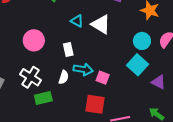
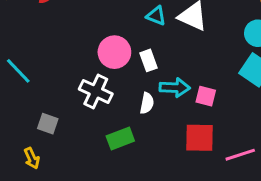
pink circle: (34, 40) -> (114, 52), moved
white cross: (31, 77) -> (96, 91), moved

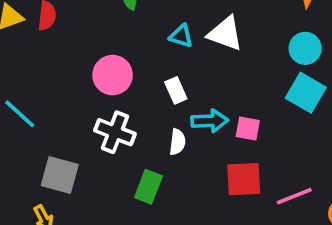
pink circle: (114, 52) -> (113, 75), moved
gray square: (48, 124) -> (60, 175), size x1.5
green rectangle: (120, 139) -> (148, 187), turned -44

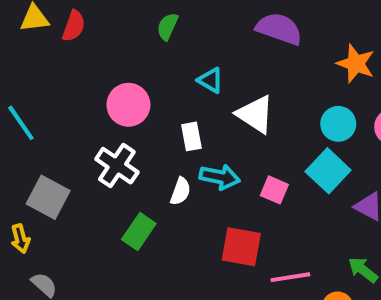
white triangle: (225, 33) -> (255, 114), moved
pink square: (248, 129) -> (274, 190), moved

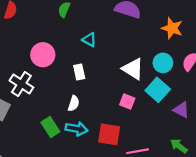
white triangle: (255, 114) -> (133, 69), moved
white cross: (117, 166) -> (21, 84), moved
cyan arrow: (220, 177) -> (76, 129), moved
green rectangle: (139, 231) -> (50, 127), turned -66

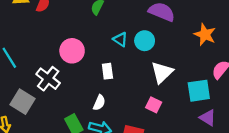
cyan circle: (163, 63) -> (145, 41), moved
white triangle: (133, 69) -> (162, 72), turned 40
cyan square: (158, 90) -> (199, 91), moved, turned 35

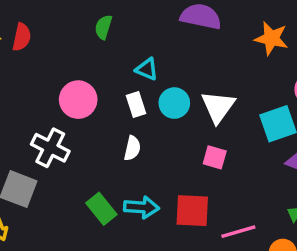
cyan circle: (145, 41) -> (174, 103), moved
white rectangle: (107, 71) -> (136, 104), moved
white semicircle: (99, 103) -> (132, 148), moved

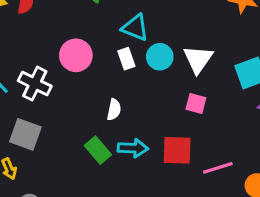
cyan triangle: (147, 69) -> (135, 28), size x1.4
white cross: (50, 148) -> (35, 84), moved
white semicircle: (132, 148) -> (114, 110), moved

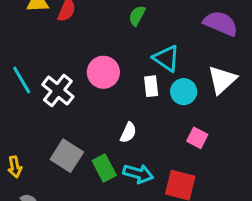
white triangle: (198, 59) -> (222, 80), moved
pink square: (196, 103) -> (197, 138), moved
gray square: (25, 134) -> (67, 156), moved

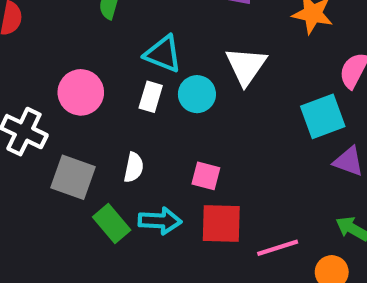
white rectangle: (151, 86) -> (151, 97), turned 36
pink square: (197, 138) -> (206, 176), moved
gray square: (67, 156) -> (73, 177), moved

